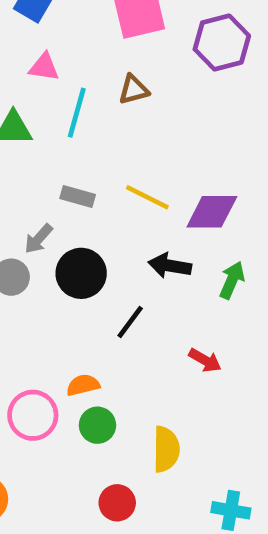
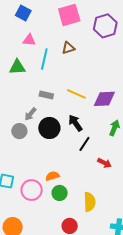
black arrow: (170, 266) -> (75, 123), moved, turned 48
black line: (130, 322) -> (84, 144), moved

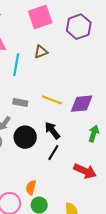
black line: (84, 144) -> (53, 153), moved
red arrow: (104, 163) -> (85, 171), size x1.5
orange semicircle: (52, 176) -> (31, 188), turned -56

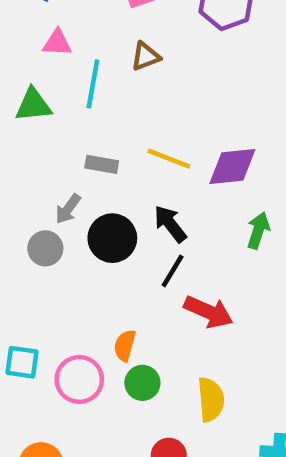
red arrow: (85, 171) -> (208, 312), moved

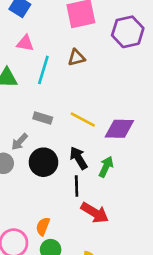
green arrow: (258, 230) -> (106, 167), moved
black line: (173, 271) -> (77, 186), turned -40

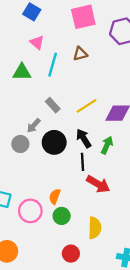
pink triangle: (25, 43) -> (37, 42), turned 32
gray rectangle: (43, 118) -> (53, 105), turned 32
yellow line: (83, 120) -> (86, 106), turned -60

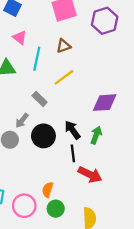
yellow line: (86, 106) -> (64, 77), moved

